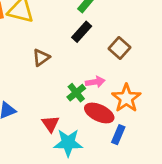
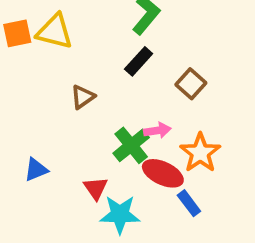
green cross: (76, 93) -> (131, 145), size x1.4
blue rectangle: (118, 135) -> (189, 203), turned -60

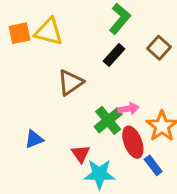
brown square: (191, 84) -> (159, 48), moved
brown triangle: (83, 97) -> (70, 83), size x1.4
red ellipse: (163, 173) -> (133, 142), turned 44

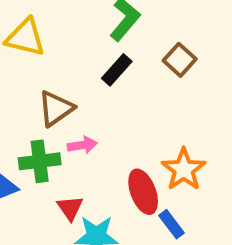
pink arrow: (128, 109) -> (82, 145), moved
green cross: (108, 120) -> (40, 161), moved, turned 32

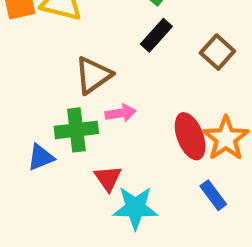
brown square: (180, 60) -> (217, 52), moved
red ellipse: (143, 192) -> (190, 136), moved

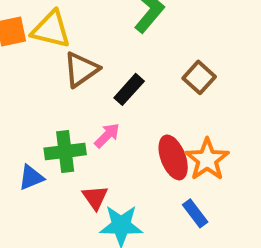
black rectangle: (156, 35) -> (129, 89), moved
brown triangle: (93, 75) -> (81, 69), moved
pink arrow: (121, 113) -> (107, 135), turned -36

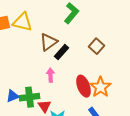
brown triangle: (81, 69) -> (48, 42), moved
pink arrow: (107, 135) -> (50, 75), turned -48
green cross: (65, 151) -> (30, 97), moved

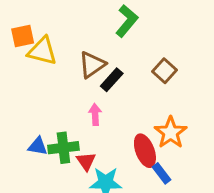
yellow triangle: (22, 22) -> (42, 51), moved
red ellipse: (84, 86) -> (145, 151), moved
blue triangle: (12, 96) -> (38, 146), turned 32

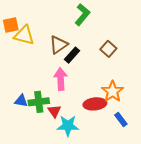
pink arrow: (95, 114) -> (61, 79), size x1.5
red ellipse: (145, 151) -> (95, 104), turned -75
blue rectangle: (162, 173) -> (121, 120), moved

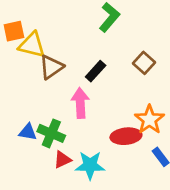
brown triangle: (58, 45) -> (51, 67), moved
green cross: (39, 102) -> (51, 133), turned 30
red triangle: (54, 111) -> (62, 160), moved, turned 40

